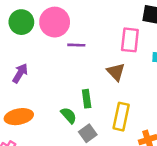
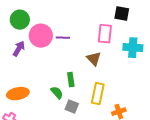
pink circle: (55, 22) -> (41, 36), moved
purple arrow: (20, 73) -> (19, 49), moved
gray square: (88, 133) -> (72, 107), turned -32

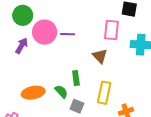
orange ellipse: (18, 94) -> (33, 93), moved

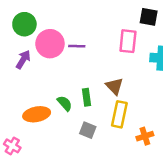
brown triangle: (100, 56) -> (114, 86), moved
green semicircle: (61, 92) -> (65, 103), moved

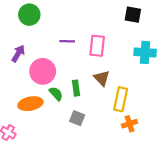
green circle: (24, 24) -> (29, 15), moved
pink rectangle: (128, 41) -> (97, 46), moved
pink circle: (50, 44) -> (43, 71), moved
yellow rectangle: (119, 114) -> (121, 99), moved

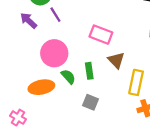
purple line: (67, 41) -> (55, 15), moved, turned 56
pink rectangle: (97, 46) -> (101, 35), moved, turned -75
purple arrow: (18, 54) -> (29, 21), moved, turned -78

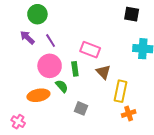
purple line: (55, 15) -> (51, 41), moved
green rectangle: (89, 71) -> (75, 69), moved

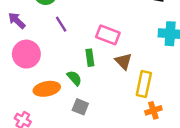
purple arrow: (27, 37) -> (17, 20), moved
pink circle: (50, 66) -> (26, 54), moved
gray square: (81, 108) -> (80, 107), moved

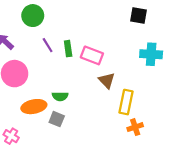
green rectangle: (90, 58) -> (68, 49), moved
green semicircle: (74, 78) -> (60, 96), turned 133
gray square: (80, 107) -> (57, 119), moved

